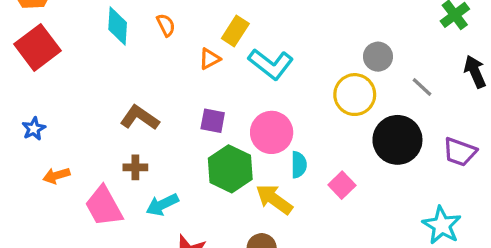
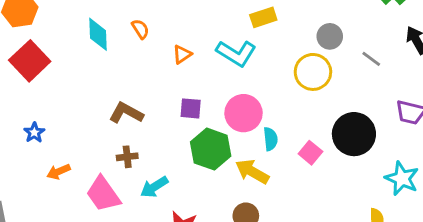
yellow rectangle: (235, 31) -> (263, 17), moved, turned 45
black circle: (397, 140) -> (354, 134), moved

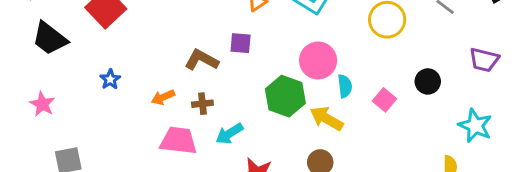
purple square: (191, 108) -> (241, 43), moved
black circle: (354, 134) -> (428, 81), size x0.6
orange arrow: (59, 172) -> (163, 97), moved
pink trapezoid: (103, 194) -> (178, 141), turned 132

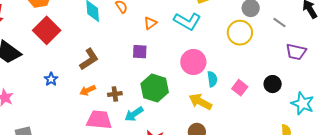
brown L-shape: (202, 60) -> (89, 59), moved, turned 120
purple trapezoid: (484, 60) -> (296, 52), moved
black circle: (428, 81) -> (273, 84), moved
green hexagon: (285, 96) -> (155, 88), moved

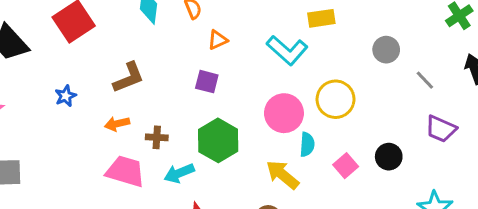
orange triangle: (150, 23) -> (218, 40), moved
yellow circle: (240, 33) -> (336, 99), moved
black circle: (273, 84) -> (389, 157), moved

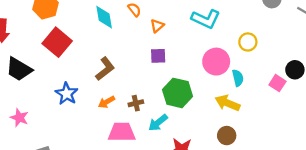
blue star: (66, 96) -> (67, 94), size x1.5
yellow circle: (336, 99) -> (248, 42), size x0.7
pink square: (346, 166) -> (277, 83), moved

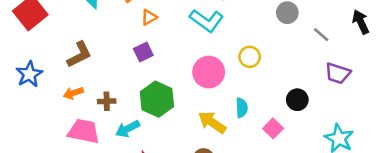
purple square: (158, 56) -> (143, 52), turned -35
cyan semicircle: (238, 78) -> (242, 108), moved
pink square: (277, 83) -> (273, 128), moved

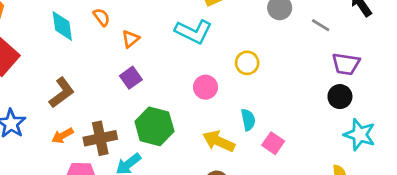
pink circle: (209, 72) -> (205, 87), size x0.7
black circle: (297, 100) -> (340, 97), moved
brown cross: (107, 101) -> (100, 138), size x1.6
pink square: (273, 128) -> (273, 143), moved

